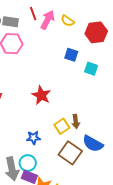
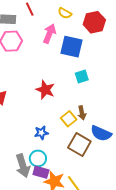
pink arrow: (47, 20) -> (49, 34), moved
blue square: (71, 55) -> (72, 47), size x1.6
cyan square: (91, 69) -> (82, 76), moved, turned -32

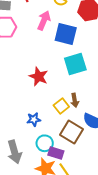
cyan square: (82, 76) -> (75, 64), size x1.6
cyan circle: (38, 158) -> (45, 143), moved
purple rectangle: (41, 172) -> (56, 153), moved

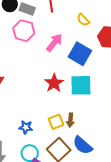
pink arrow: (44, 20) -> (54, 43), moved
red star: (39, 77) -> (54, 83), moved

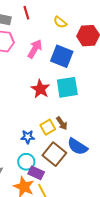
brown arrow: (70, 120) -> (62, 123), turned -32
blue star: (26, 127) -> (28, 137), moved

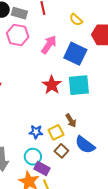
yellow square: (48, 127) -> (56, 132), moved
brown square: (54, 154) -> (61, 151), size x0.6

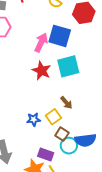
pink arrow: (49, 45) -> (41, 43), moved
blue semicircle: (85, 145) -> (85, 140), moved, turned -35
cyan circle: (33, 157) -> (69, 146), moved

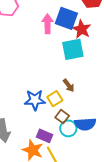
pink arrow: (41, 43) -> (47, 24), turned -30
red star: (42, 71) -> (82, 29), moved
blue star: (34, 119) -> (35, 100), size x1.5

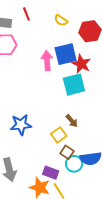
blue square: (66, 18) -> (66, 54), turned -30
blue star: (35, 100) -> (21, 125), moved

